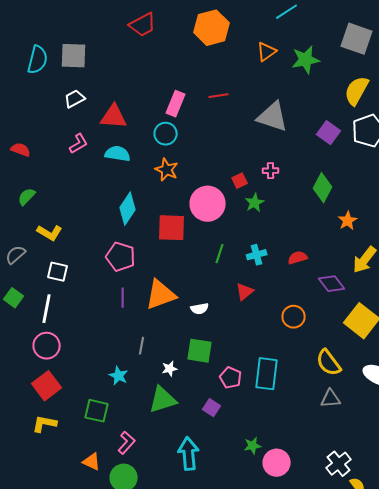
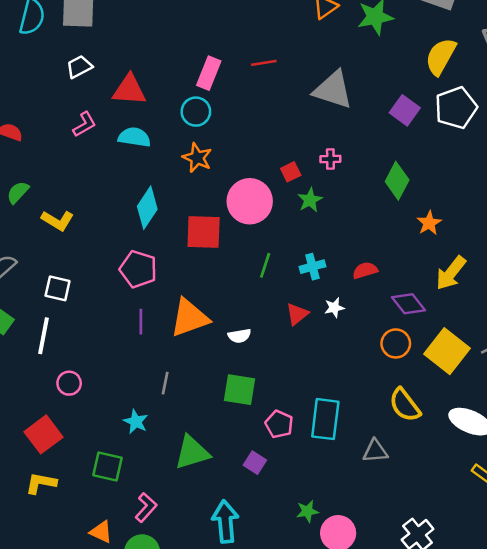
yellow L-shape: (50, 233) -> (58, 220), moved
orange circle: (294, 317) -> (396, 343), moved
pink circle: (47, 346) -> (69, 383), moved, size x0.7
white star: (170, 369) -> (334, 308), moved
gray triangle: (331, 399) -> (375, 451), moved

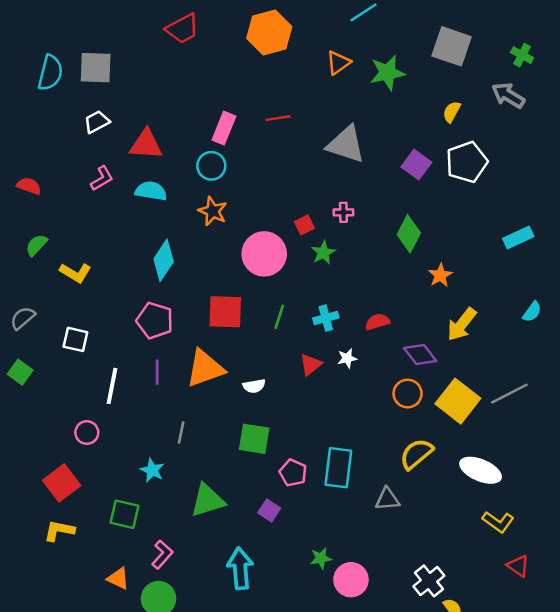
yellow semicircle: (441, 56) -> (452, 112), size x0.6
red square: (204, 232) -> (225, 312), moved
white line: (43, 336) -> (112, 386), moved
yellow semicircle: (405, 405) -> (416, 454), turned 87

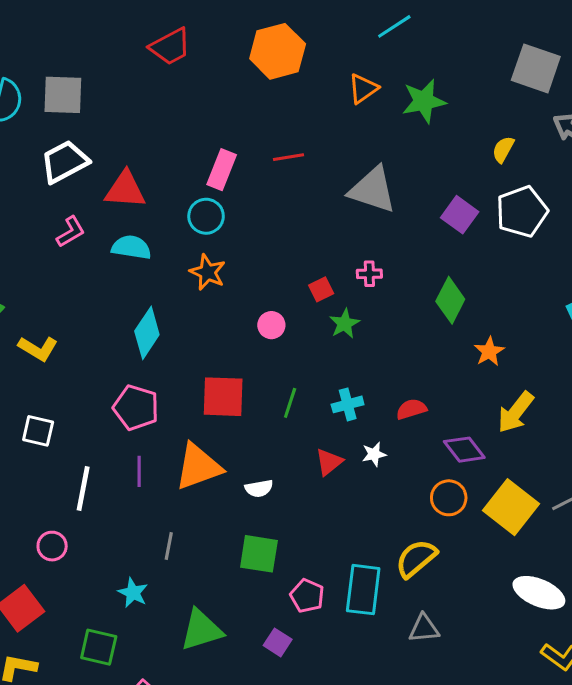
gray square: (452, 46) -> (536, 68), moved
white trapezoid: (97, 122) -> (64, 162), size x1.5
pink circle: (264, 254) -> (271, 325), size x0.5
yellow semicircle: (416, 454) -> (416, 558), moved

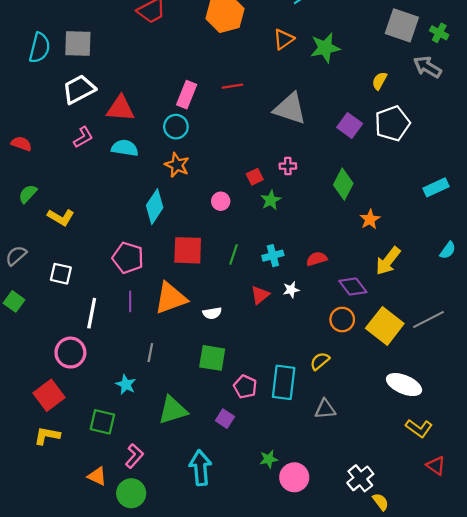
cyan diamond: (147, 333) -> (155, 207), moved
pink circle: (52, 546) -> (70, 353), size x1.5
yellow semicircle: (416, 558) -> (320, 361), size x0.7

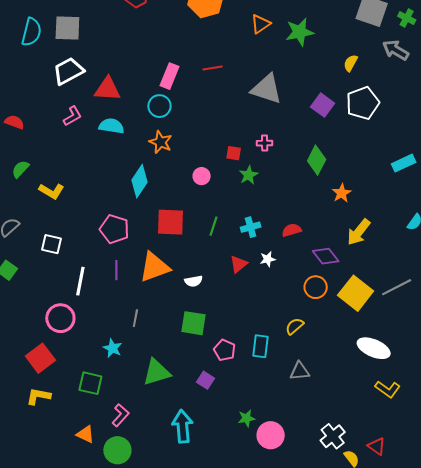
red square: (255, 177) -> (234, 153), turned 35
cyan rectangle: (284, 382) -> (261, 346), size x0.7
red triangle: (436, 466) -> (377, 446), moved

